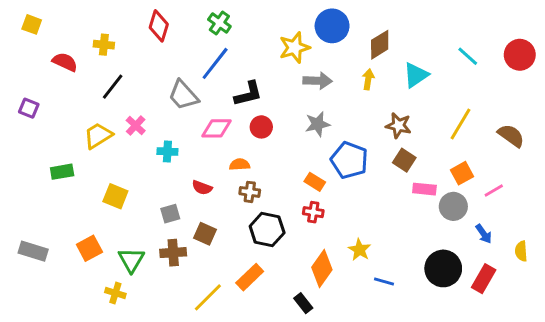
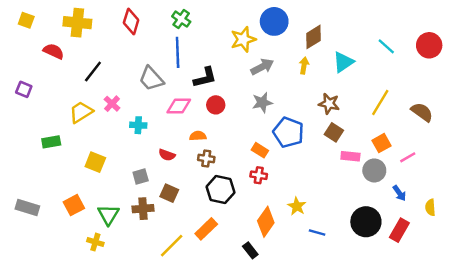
yellow cross: (104, 45) -> (77, 23), moved, size x1.6
blue line: (215, 63) -> (178, 52), turned -40
gray arrow: (318, 81) -> (262, 67), turned -30

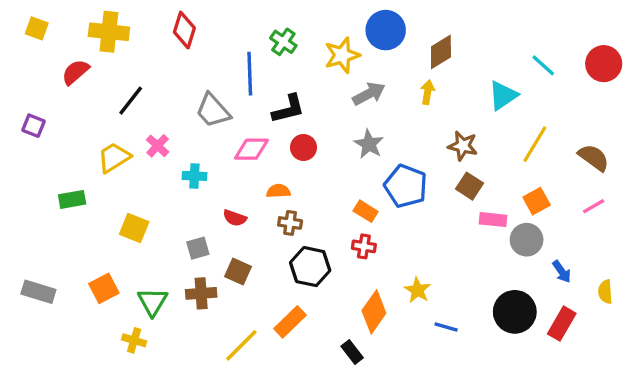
green cross: (181, 19) -> (283, 42), moved
red semicircle: (54, 51) -> (75, 72), turned -66
cyan triangle: (343, 62) -> (503, 95), moved
gray star: (262, 103) -> (369, 144), turned -30
pink line: (408, 157) -> (594, 206), moved

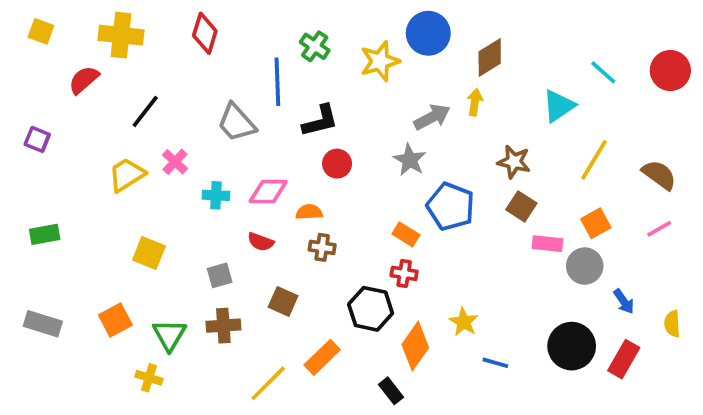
gray arrow: (369, 94) -> (432, 117), moved
pink diamond: (251, 149) -> (268, 192), moved
green rectangle: (72, 199) -> (45, 234), moved
black hexagon: (310, 267) -> (371, 309), moved
brown square: (238, 272) -> (283, 301), moved

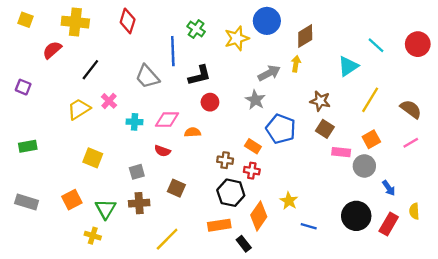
brown cross: (322, 247) -> (225, 160), moved
yellow semicircle: (672, 324) -> (414, 211), moved
orange rectangle: (322, 357) -> (219, 225), moved, turned 35

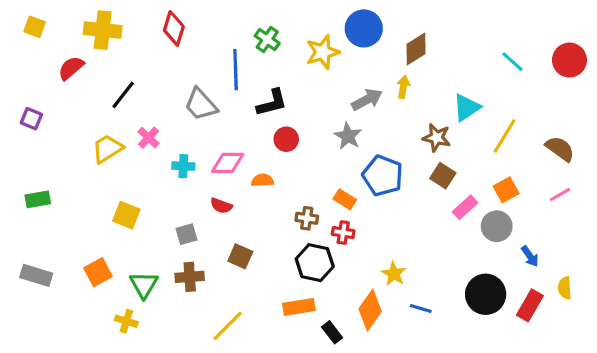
cyan triangle: (348, 66) -> (467, 108), moved
pink rectangle: (341, 152) -> (465, 207), turned -48
orange diamond: (259, 216) -> (370, 310), moved

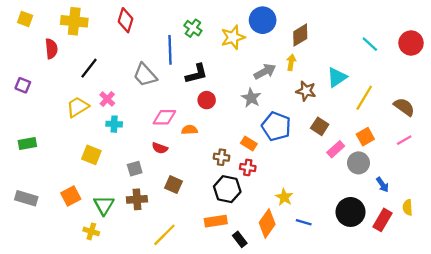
red semicircle: (71, 68) -> (51, 49), turned 126
brown star: (437, 138) -> (306, 91), moved
cyan cross: (183, 166) -> (114, 124), moved

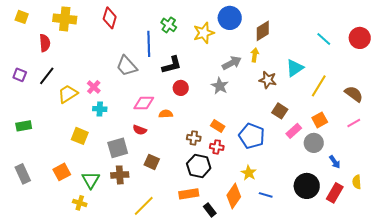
black line: (89, 68) -> (47, 76), moved
blue pentagon: (276, 126) -> (252, 136), moved
gray square: (135, 169) -> (118, 148), size x1.5
gray rectangle: (26, 198) -> (23, 174), turned 48

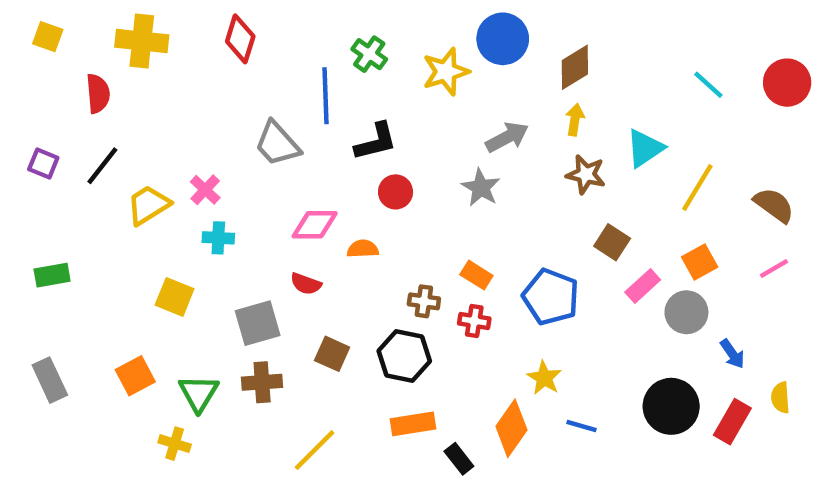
yellow arrow: (255, 55) -> (575, 120), moved
black hexagon: (199, 166) -> (404, 356), moved

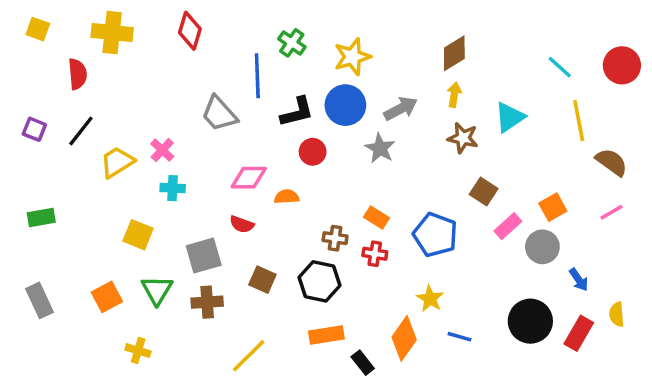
blue circle: (503, 39) -> (345, 105), moved
yellow line: (697, 188) -> (579, 121), moved, turned -42
green triangle: (199, 393) -> (157, 290), moved

